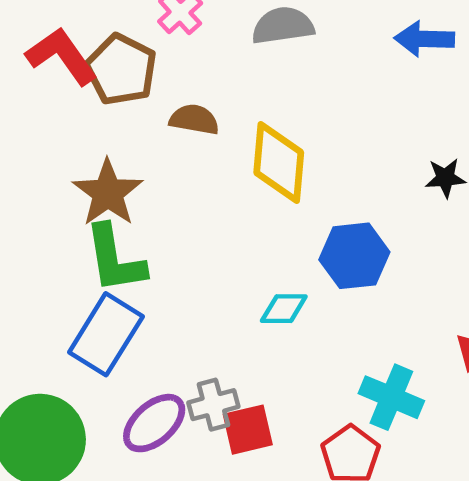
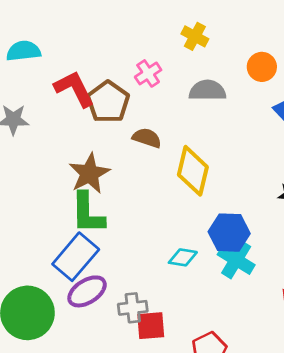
cyan cross: (391, 397) -> (236, 260), moved
purple ellipse: (154, 423) -> (87, 291), moved

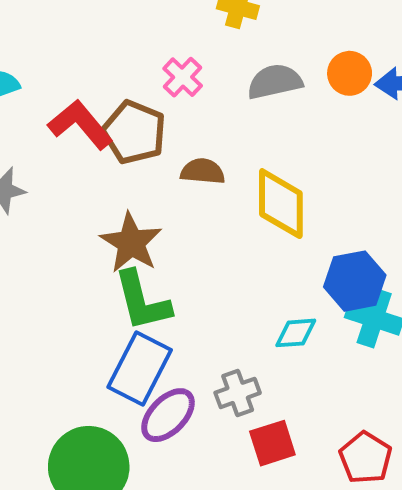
orange circle: (262, 67) -> (350, 73), moved
gray cross: (133, 308) -> (238, 393), moved

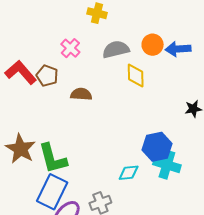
brown pentagon: (134, 132) -> (47, 76), size x0.7
yellow diamond: (281, 204) -> (136, 76), moved, size x0.7
brown star: (131, 243) -> (21, 149), moved

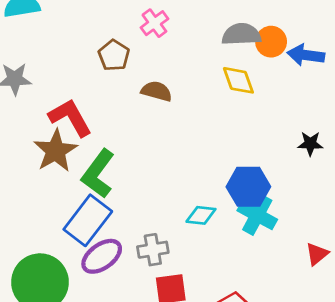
gray semicircle: (116, 49) -> (241, 34), moved
red L-shape: (21, 72) -> (70, 118), moved
yellow diamond: (136, 76) -> (238, 80), turned -30
green L-shape: (53, 159) -> (98, 174), turned 40

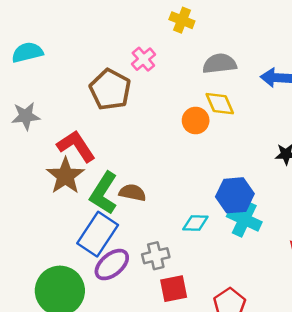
orange circle: (271, 42) -> (196, 121), moved
brown pentagon: (114, 55) -> (110, 90), size x1.5
brown semicircle: (157, 91) -> (132, 193), moved

